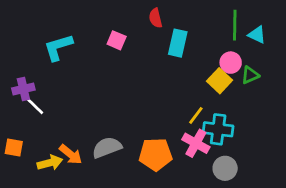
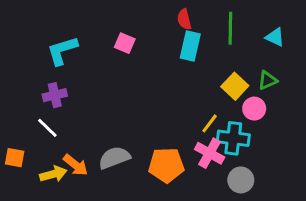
red semicircle: (156, 18) -> (184, 19), moved
green line: (235, 25) -> (230, 28), moved
pink circle: (231, 63) -> (254, 109), moved
purple cross: (23, 89) -> (55, 95), moved
white line: (35, 106) -> (47, 128), moved

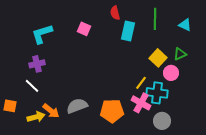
red semicircle: (184, 19) -> (115, 13), moved

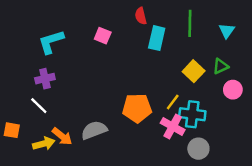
cyan triangle: (185, 25) -> (227, 31), turned 40
pink circle: (171, 73) -> (233, 90), moved
orange pentagon: (112, 111) -> (137, 108), moved

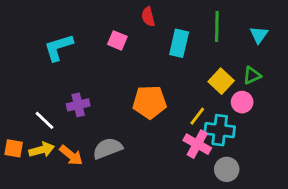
red semicircle: (141, 16) -> (148, 17), moved
purple cross: (45, 79) -> (78, 105), moved
pink circle: (233, 90) -> (242, 102), moved
orange pentagon: (137, 108) -> (150, 102), moved
yellow arrow: (44, 144) -> (42, 150), moved

